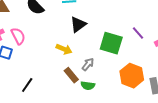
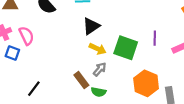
purple line: (138, 33) -> (155, 38), turned 40
yellow arrow: (64, 49) -> (98, 49), moved

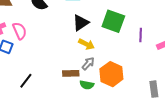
green square: (126, 48) -> (113, 21), moved
brown rectangle: (81, 80) -> (71, 73), turned -56
orange hexagon: (146, 83) -> (111, 74), moved

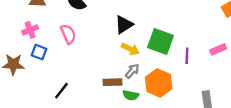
green square: (113, 21) -> (161, 41), moved
pink semicircle: (20, 31) -> (68, 34), moved
purple line: (141, 35) -> (187, 56), moved

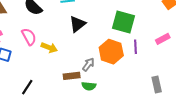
green square: (161, 41) -> (124, 22), moved
yellow arrow: (130, 49) -> (49, 48), moved
orange hexagon: (159, 83) -> (111, 52), moved

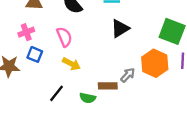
yellow arrow: (49, 48) -> (71, 64), moved
green semicircle: (89, 86) -> (88, 98), moved

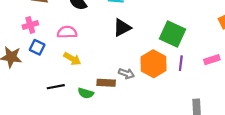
pink semicircle: (64, 37) -> (67, 32), turned -72
gray arrow: (128, 75) -> (126, 74), turned 63
black line: (57, 93) -> (56, 87), turned 36

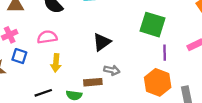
black triangle: (122, 28) -> (102, 42), moved
yellow arrow: (72, 59) -> (56, 63), turned 72
orange hexagon: (154, 64) -> (158, 82), moved

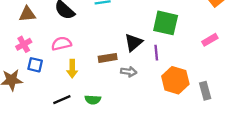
black triangle: (102, 42) -> (133, 43), moved
purple line: (165, 53) -> (156, 53), moved
brown rectangle: (93, 82) -> (108, 58), moved

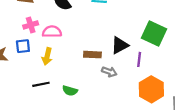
pink cross: (24, 44) -> (31, 25), moved
blue square: (35, 65) -> (23, 46), turned -32
yellow arrow: (72, 69) -> (47, 56), moved

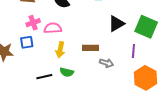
black triangle: (120, 45) -> (116, 24), moved
yellow arrow: (47, 56) -> (60, 50), moved
green semicircle: (70, 91) -> (67, 72), moved

